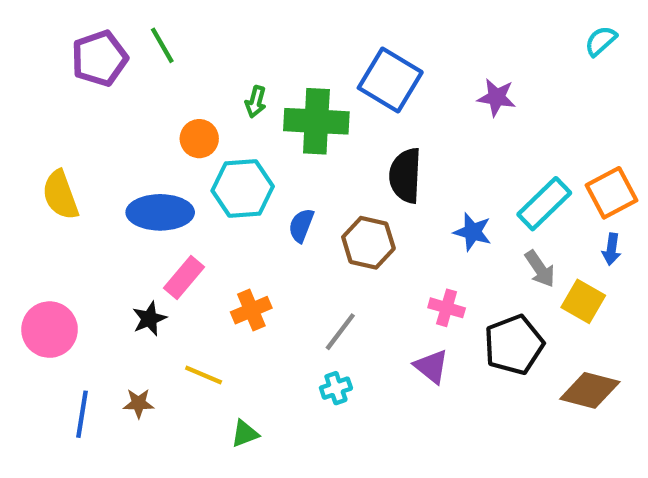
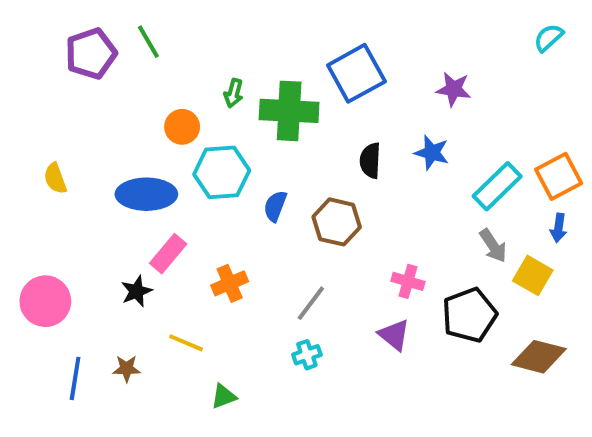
blue square: (390, 80) -> (356, 73), turned 30
black semicircle: (405, 175) -> (370, 161), size x0.7
yellow semicircle: (60, 195) -> (55, 178), size x0.7
blue star: (473, 232) -> (432, 153), moved

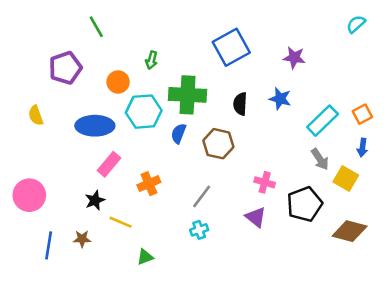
purple pentagon: (91, 54) -> (65, 68), moved
green cross: (289, 111) -> (187, 95), moved
orange square: (559, 176) -> (362, 114), size x0.7
black star: (136, 291) -> (95, 200), moved

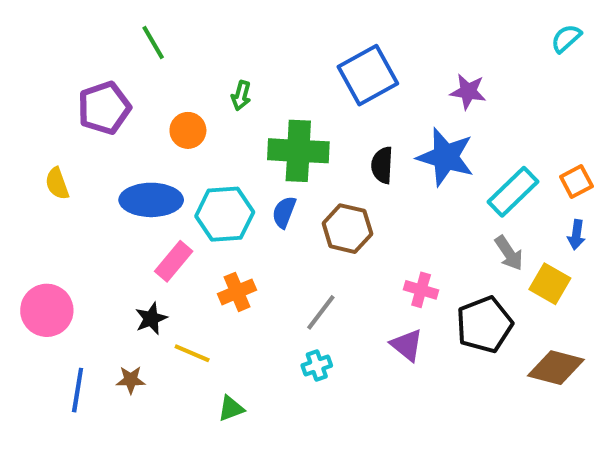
blue star: (280, 99) -> (446, 157), size x1.6
cyan hexagon: (144, 112) -> (225, 214), moved

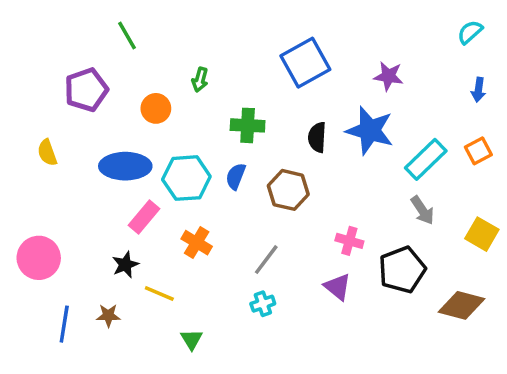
green cross: (298, 151) -> (248, 125), size x0.7
blue arrow: (576, 235) -> (478, 90), moved
yellow square: (550, 284) -> (482, 234), moved
orange cross: (237, 292) -> (197, 243), turned -36
green triangle: (231, 408) -> (192, 339), turned -40

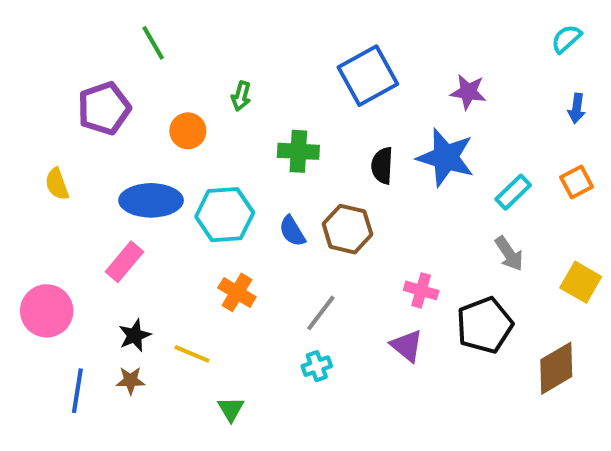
cyan rectangle: (426, 159) -> (513, 192), size x0.7
blue semicircle: (236, 176) -> (292, 231), moved, turned -52
pink rectangle: (144, 217) -> (124, 262), moved
black star: (125, 265) -> (135, 335), moved
brown diamond: (461, 305) -> (556, 368), turned -45

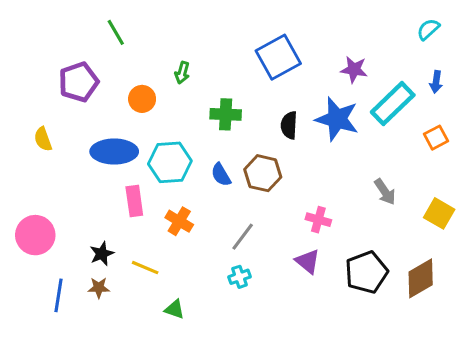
cyan rectangle: (513, 192) -> (393, 104), moved, size x1.6
pink rectangle: (124, 262) -> (134, 201), moved, turned -48
black pentagon: (485, 325) -> (366, 272), moved
green triangle: (231, 409) -> (175, 309), turned -40

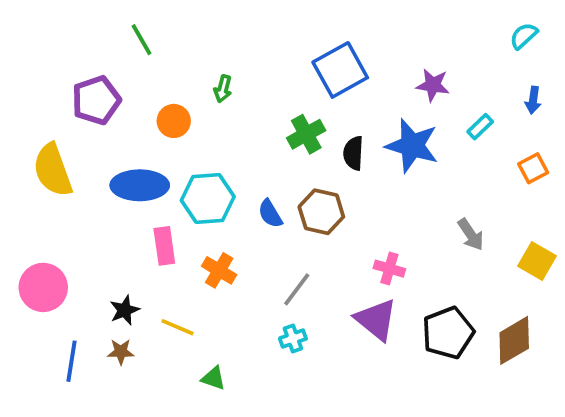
cyan rectangle: (393, 104) -> (480, 127), size x0.5
green cross: (226, 114) -> (306, 134), moved, turned -32
yellow semicircle: (43, 139) -> (53, 170), size x1.8
purple triangle: (308, 261) -> (376, 320), size x1.4

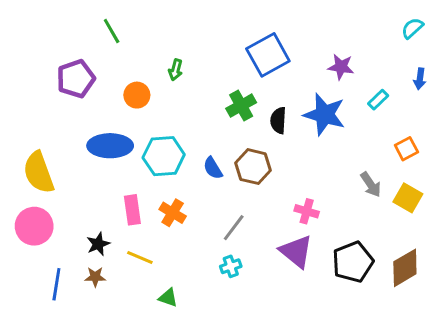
orange square: (533, 168) -> (406, 149), moved
yellow semicircle: (53, 170) -> (39, 173), moved
pink rectangle: (164, 246) -> (132, 210), moved
yellow square: (537, 261) -> (408, 198), moved

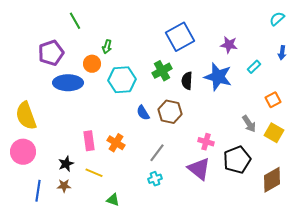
green arrow: (176, 70) -> (107, 47), moved
blue ellipse: (110, 146) -> (68, 83), moved
cyan hexagon: (164, 156) -> (122, 80), moved
black pentagon: (353, 262) -> (237, 160), moved

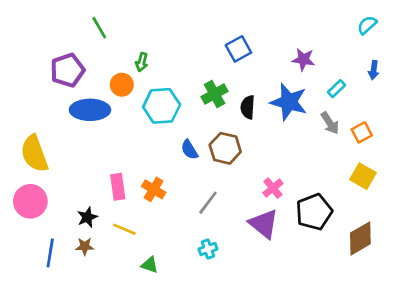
blue square: (180, 37) -> (238, 49), size x0.7
gray arrow: (249, 124) -> (330, 123), moved
pink cross: (206, 142) -> (273, 188), turned 35
cyan cross: (155, 179) -> (208, 249), moved

